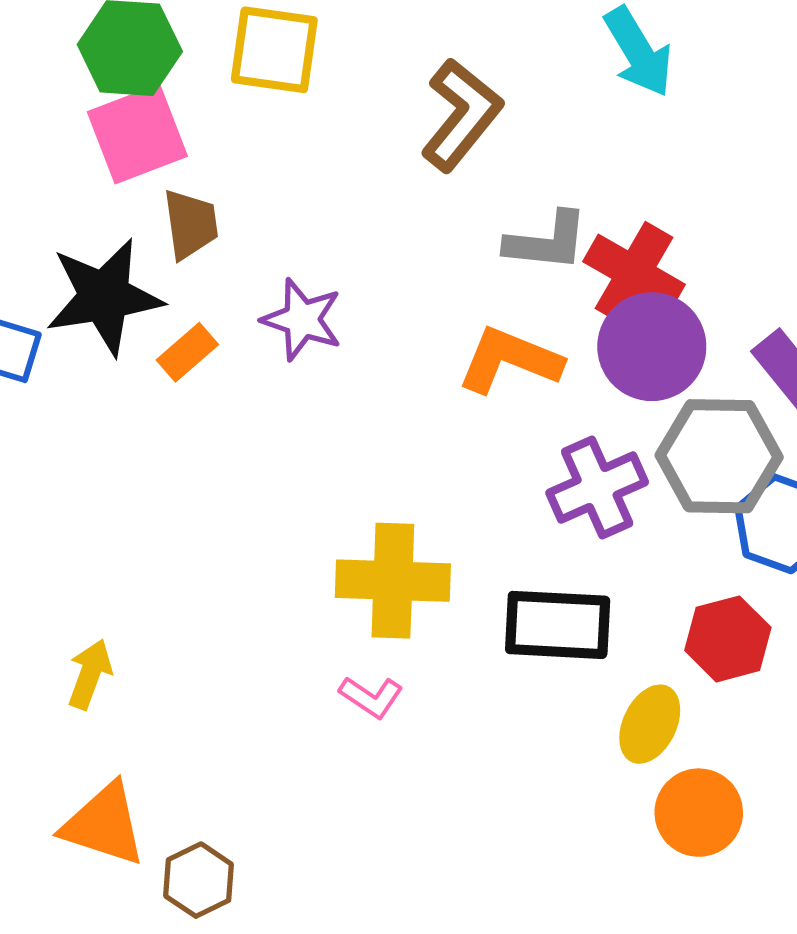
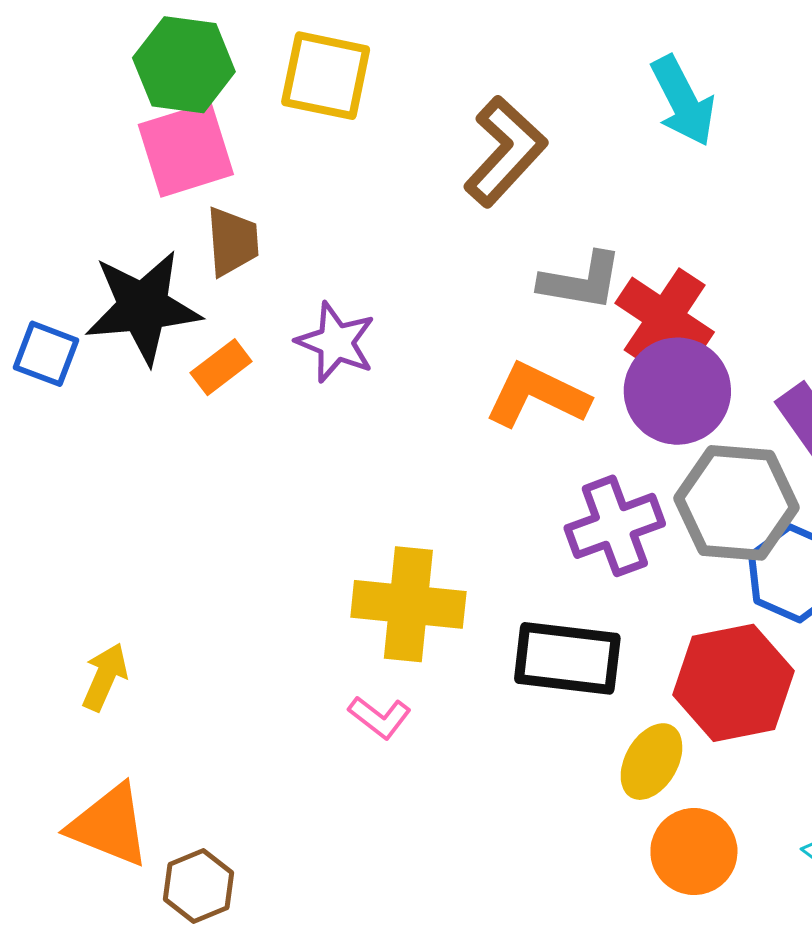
red hexagon: (728, 639) -> (734, 683), size x1.4

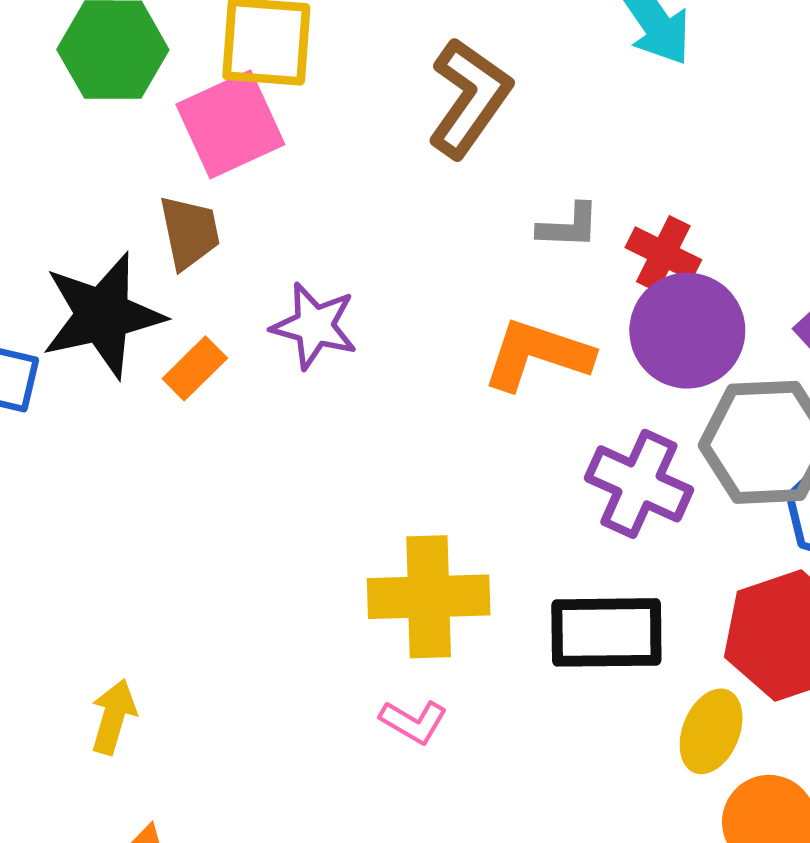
pink square: (186, 150) -> (230, 124), moved
gray L-shape: (581, 281) -> (569, 226), size x0.7
red cross: (665, 318) -> (663, 254), size x0.7
purple cross: (615, 526) -> (639, 484), turned -38

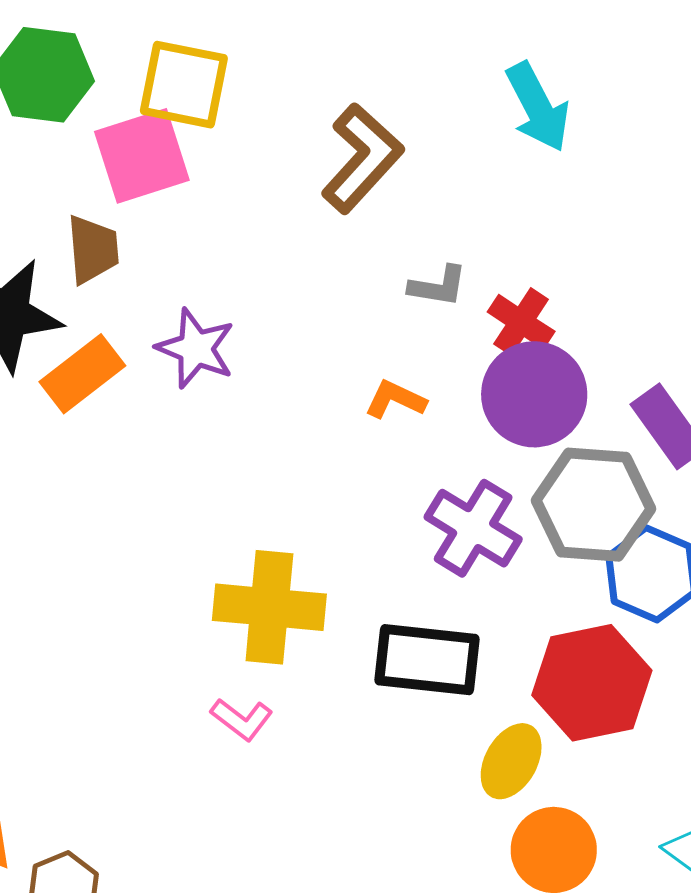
orange L-shape: (537, 355) -> (395, 399), size x0.6
orange rectangle: (195, 368) -> (82, 374), size x1.4

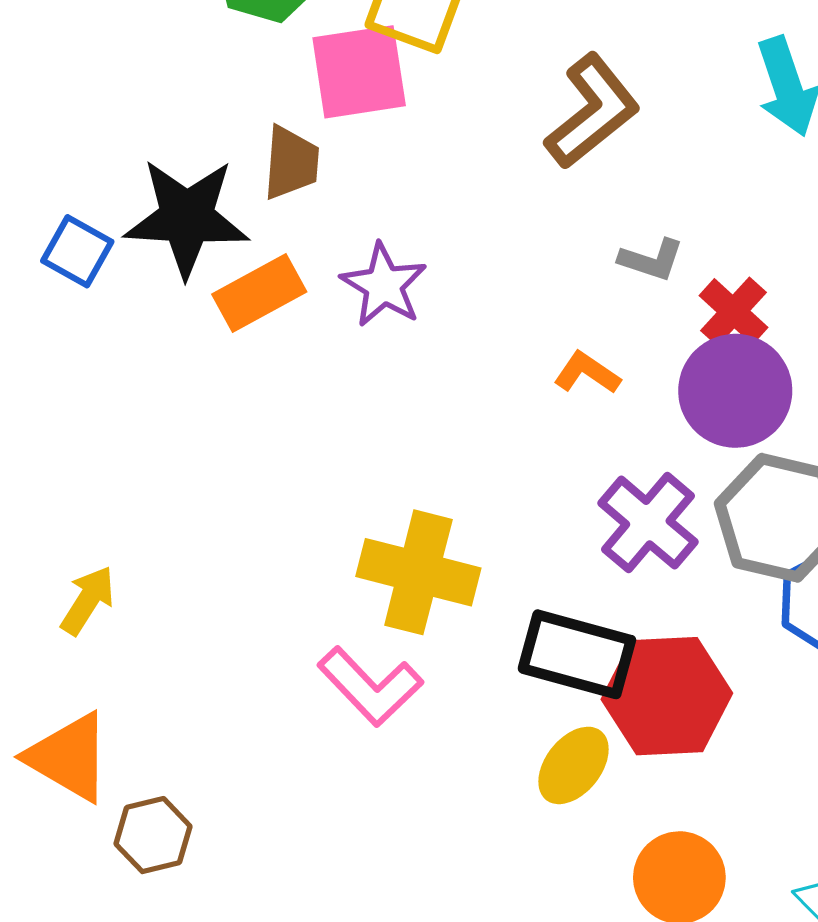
red hexagon: (592, 683) -> (667, 696), moved
pink L-shape: (242, 719) -> (370, 686), size x1.6
yellow ellipse: (511, 761) -> (574, 765), moved

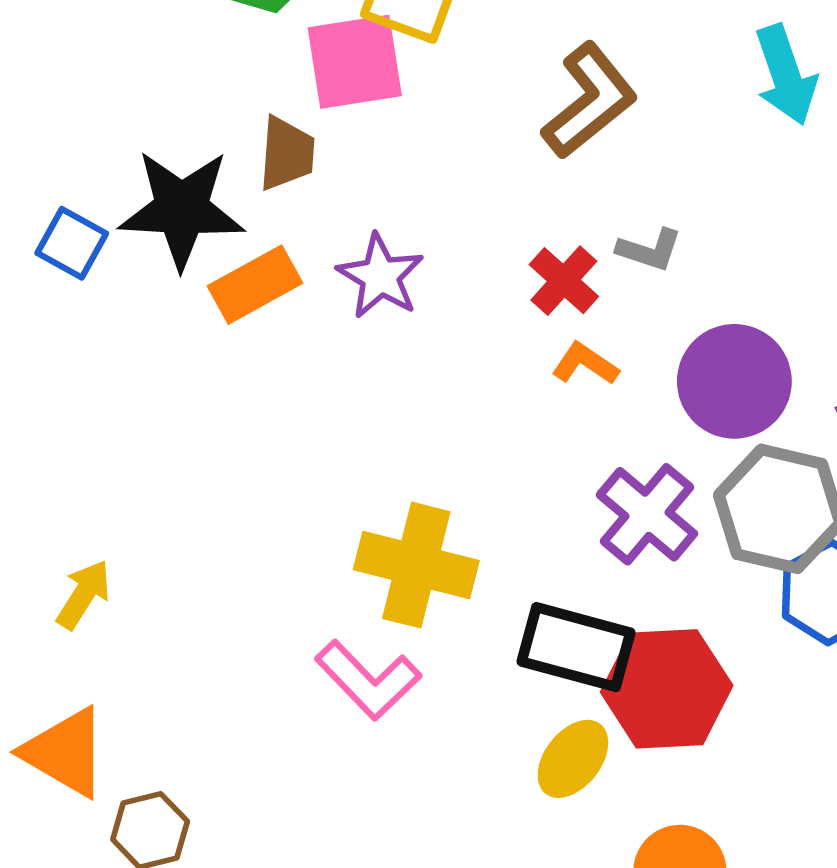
red cross: (733, 311) -> (564, 281), moved

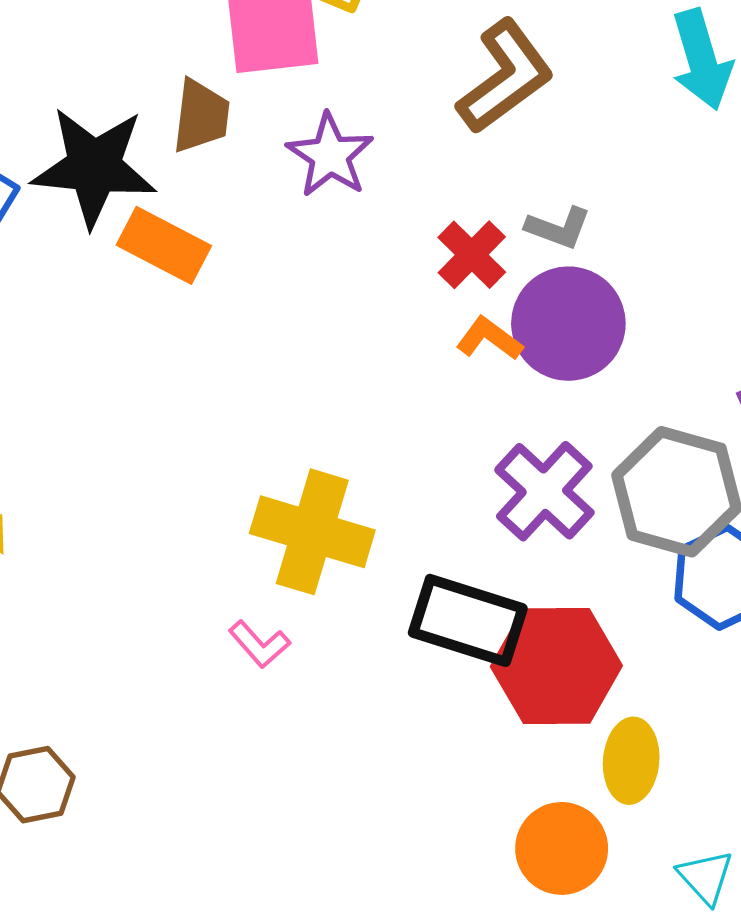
purple star: (380, 276) -> (330, 155), moved
orange rectangle: (255, 285) -> (164, 245), turned 54
purple circle: (734, 381) -> (568, 324), moved
pink L-shape: (368, 680) -> (259, 644), size x0.6
yellow ellipse: (573, 759) -> (631, 761), moved, turned -36

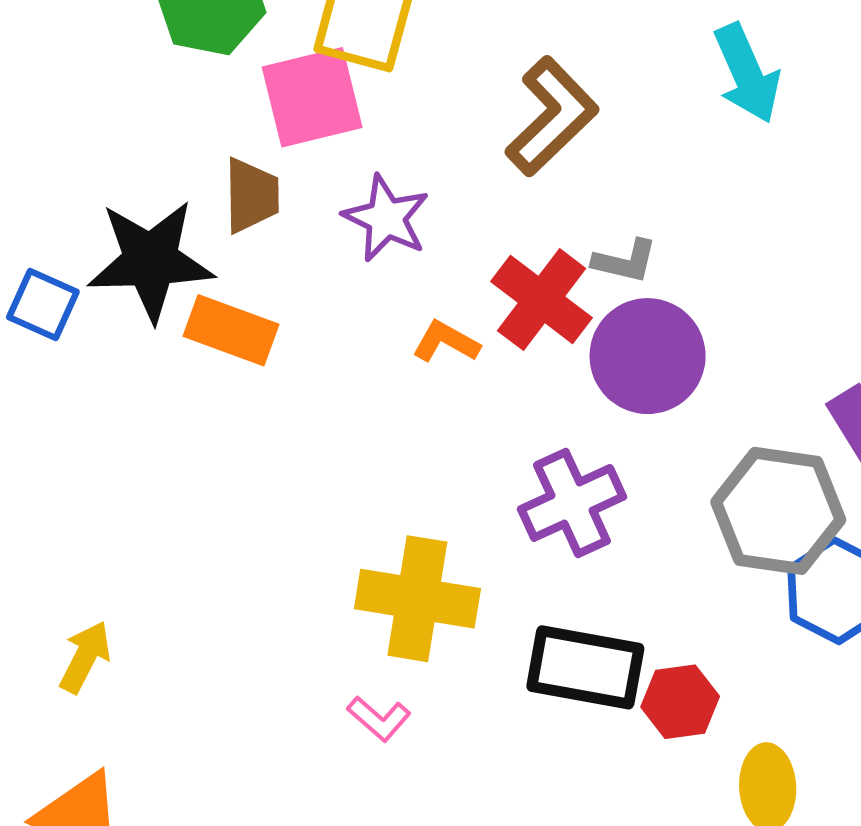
red cross: (472, 255) -> (542, 300), size x1.4
orange L-shape: (489, 339) -> (446, 342), moved
purple cross: (544, 491) -> (572, 503), moved, turned 30
red hexagon: (556, 666) -> (680, 702), size x0.6

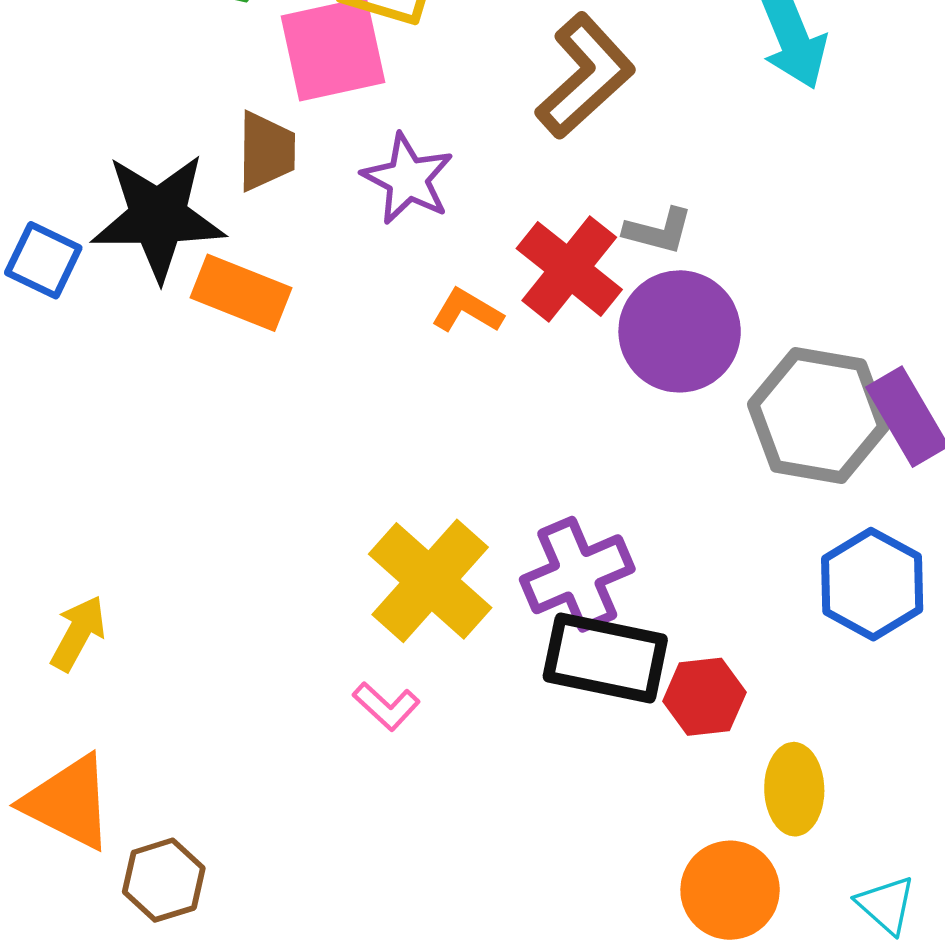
purple cross: (572, 503) -> (577, 574), moved
gray hexagon: (778, 511) -> (818, 415), moved
yellow cross: (417, 599) -> (430, 581), turned 31

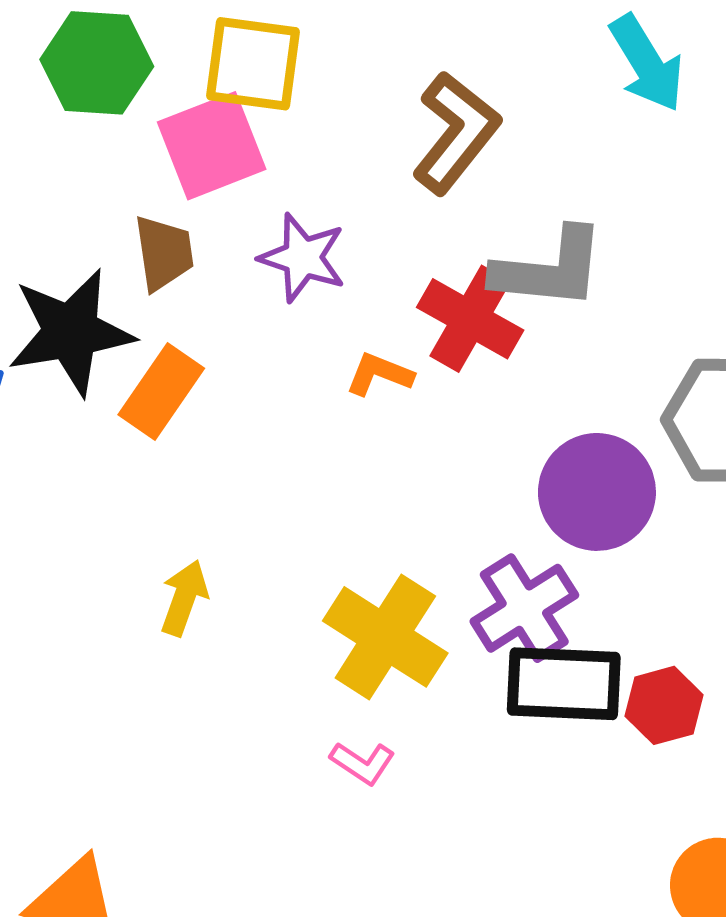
gray L-shape: (658, 231) -> (549, 269), size x1.8
orange rectangle: (241, 293) -> (161, 391), turned -68
purple circle: (680, 331) -> (597, 492), moved
yellow arrow: (78, 633) -> (184, 598), moved

